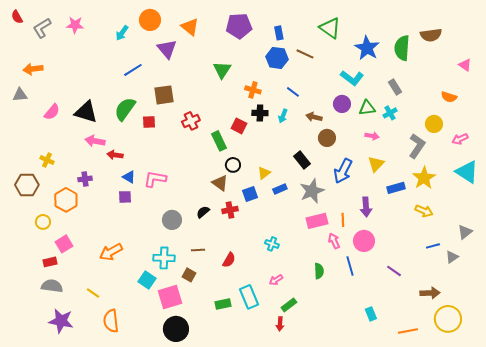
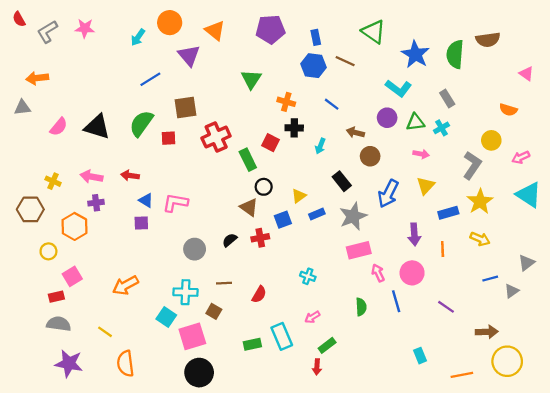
cyan arrow: (283, 116) -> (320, 146), moved
red cross: (191, 121) -> (216, 137), size x1.4
pink arrow: (95, 141) -> (91, 177), moved
orange line: (343, 220) -> (443, 249), moved

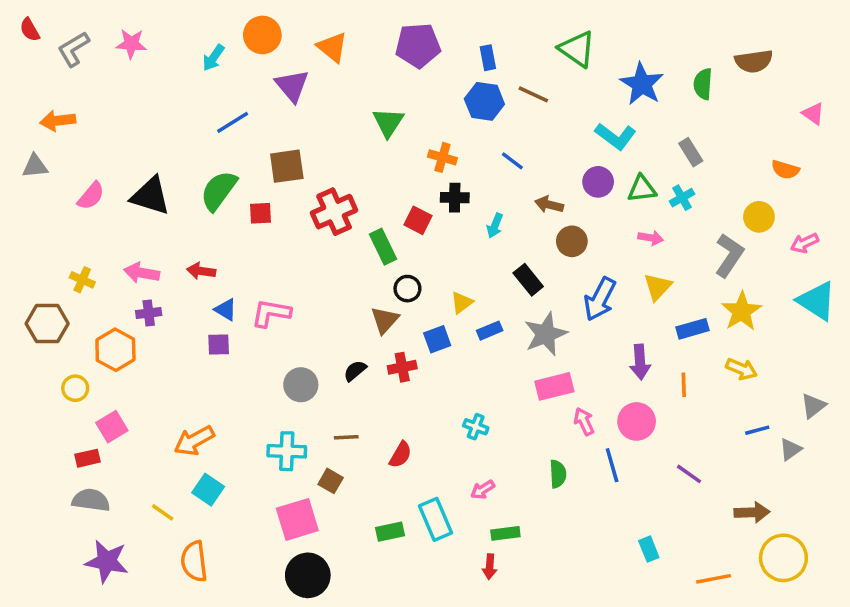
green semicircle: (455, 54) -> (703, 84), size x0.7
brown triangle: (249, 207) -> (385, 320), turned 36
cyan square: (166, 317) -> (208, 490), moved
green rectangle: (327, 345) -> (505, 533), turned 30

